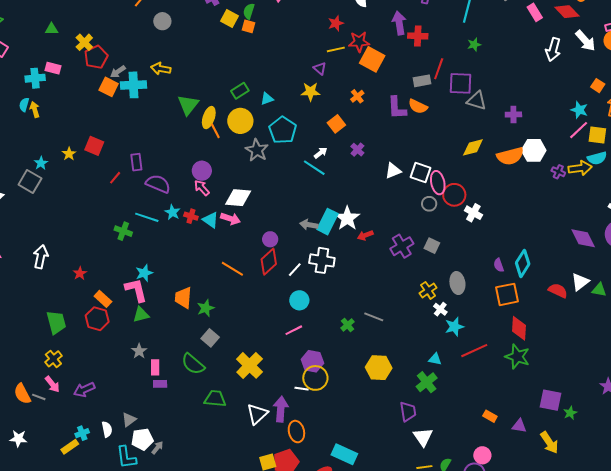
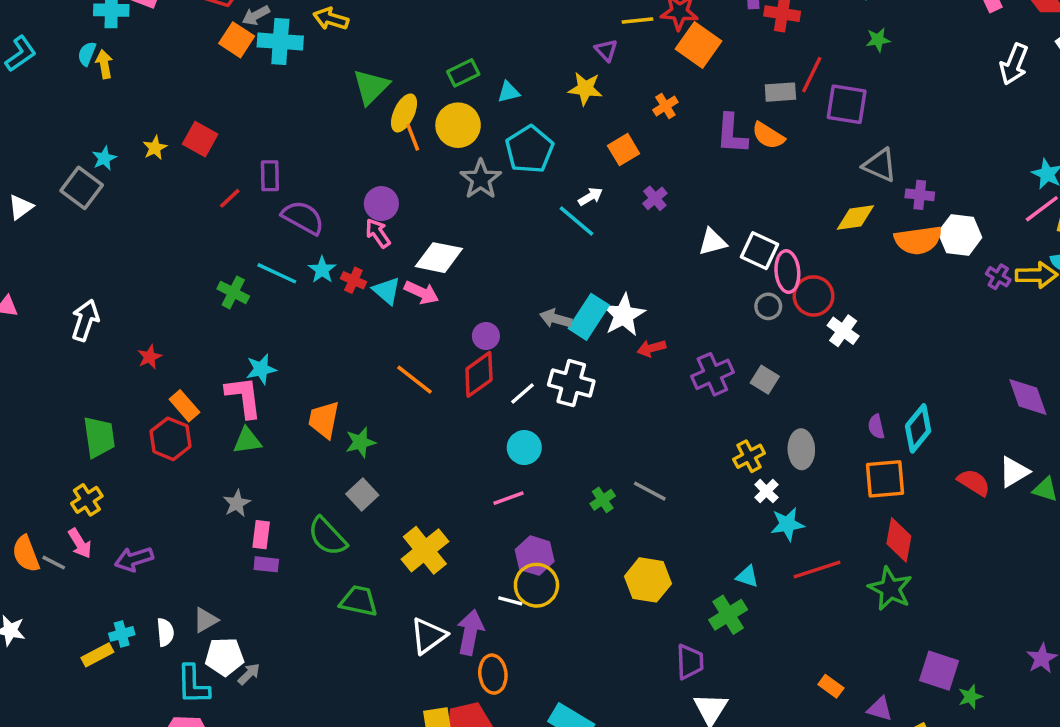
gray triangle: (477, 101) -> (880, 165), moved
purple cross: (513, 114) -> (920, 195), moved

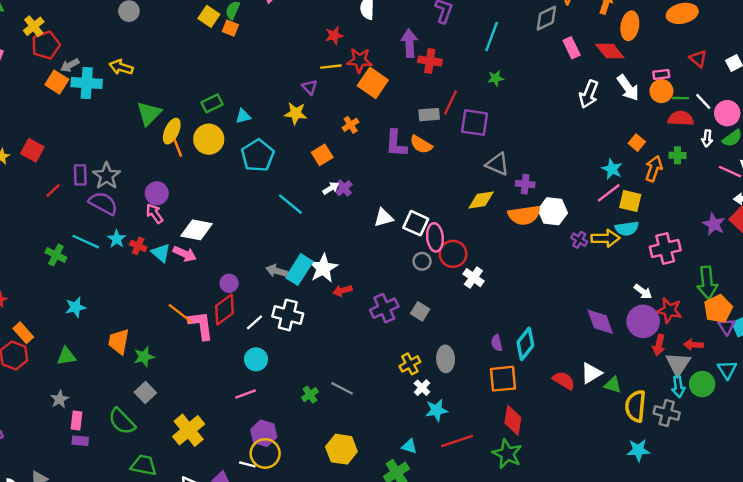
gray star: (481, 179) -> (107, 176), moved
white arrow: (590, 197) -> (331, 188), moved
pink L-shape: (244, 397) -> (201, 325), moved

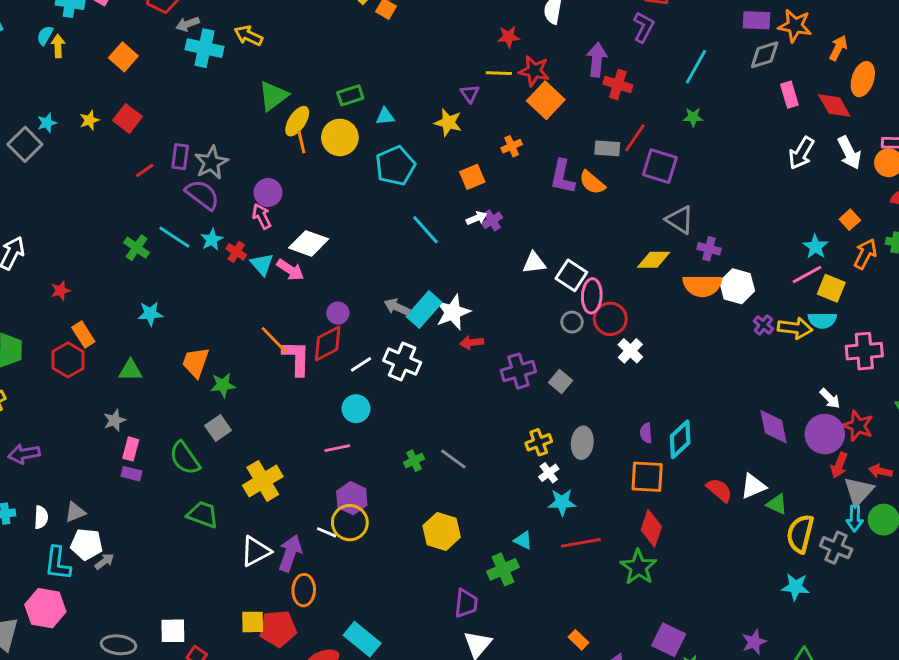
orange square: (57, 82) -> (123, 57), moved

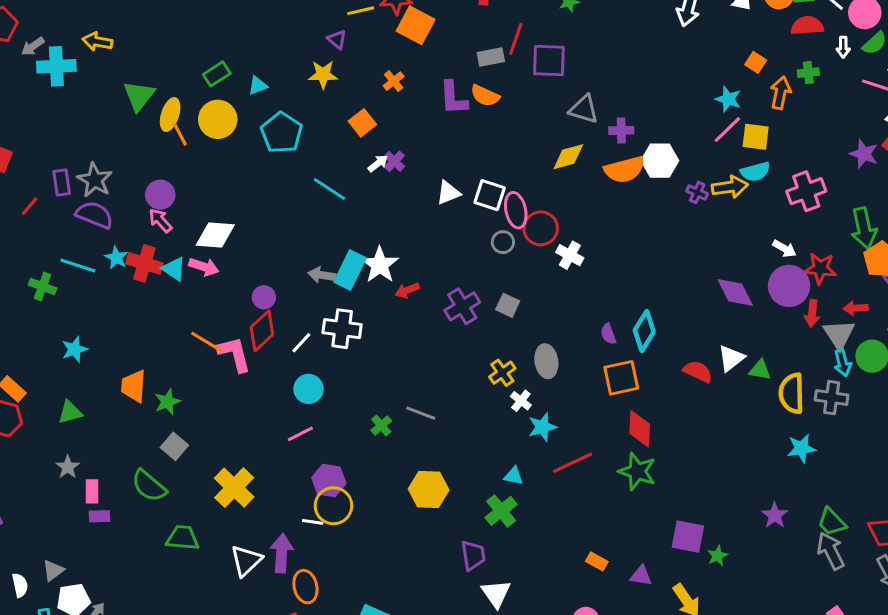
red cross: (236, 252) -> (144, 263), size x1.6

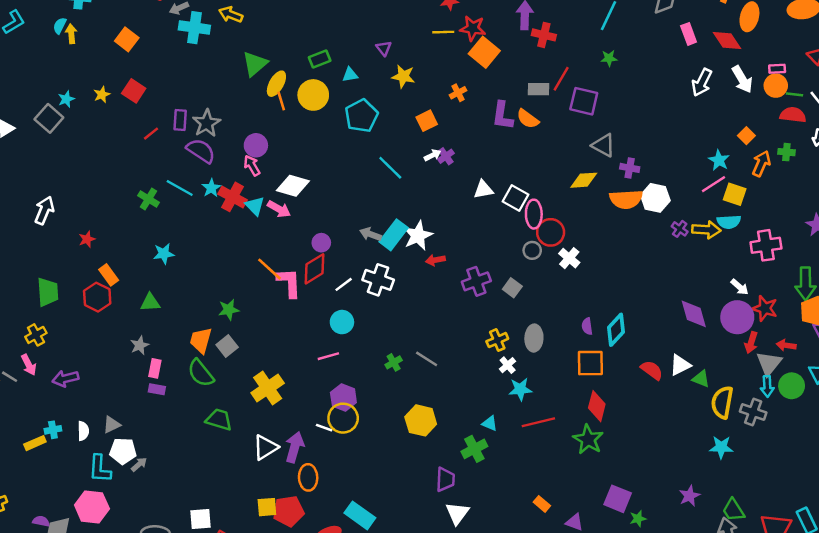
purple triangle: (337, 39) -> (384, 48), moved
gray circle: (503, 242) -> (532, 250), moved
orange trapezoid: (134, 386) -> (201, 340), moved

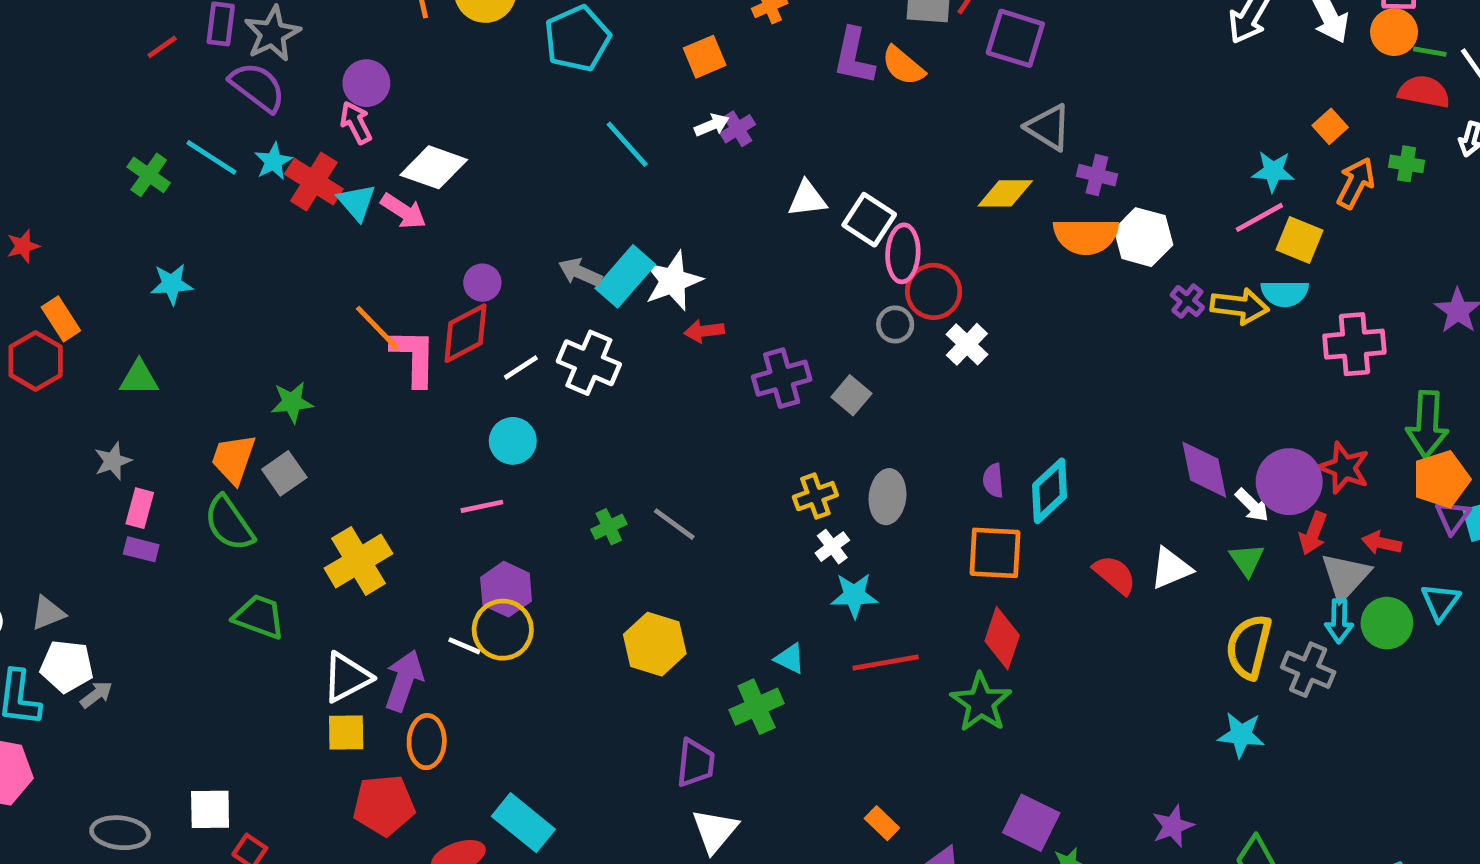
cyan star: (719, 160) -> (1273, 171), turned -30
white arrow: (740, 287) -> (1252, 505), moved
green triangle: (701, 379) -> (1247, 560), moved, turned 30
yellow square: (267, 507) -> (346, 732), moved

